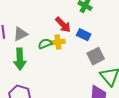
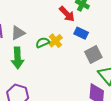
red arrow: (63, 25) -> (67, 14), moved
yellow cross: (58, 42) -> (56, 41), turned -32

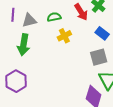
blue rectangle: (81, 33) -> (102, 33), moved
green semicircle: (43, 42) -> (54, 17), moved

